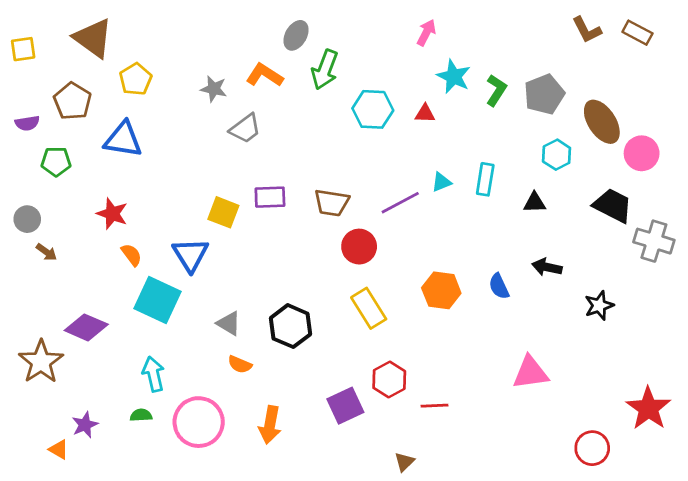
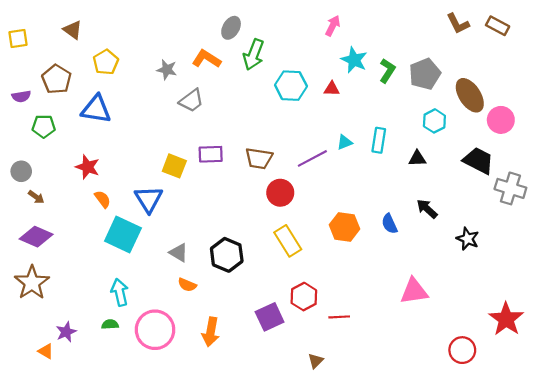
brown triangle: (93, 38) -> (73, 30), size x0.6
black arrow: (547, 267) -> (427, 209), turned 30
black star: (599, 305) -> (468, 239), turned -30
purple diamond: (86, 327) -> (36, 237), moved

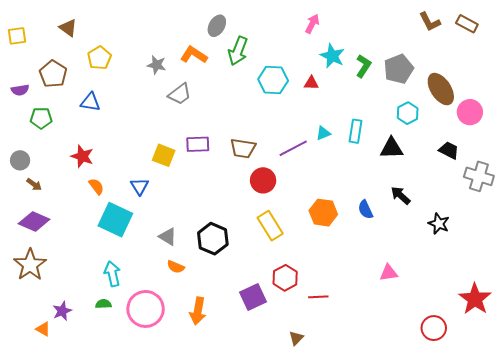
blue triangle: (96, 109) -> (90, 102), size x0.7
black triangle: (417, 158) -> (392, 148), size x1.4
black trapezoid: (478, 161) -> (449, 150), size x0.7
blue triangle: (149, 199) -> (140, 186), size x0.7
pink triangle: (414, 291) -> (389, 273), size x0.7

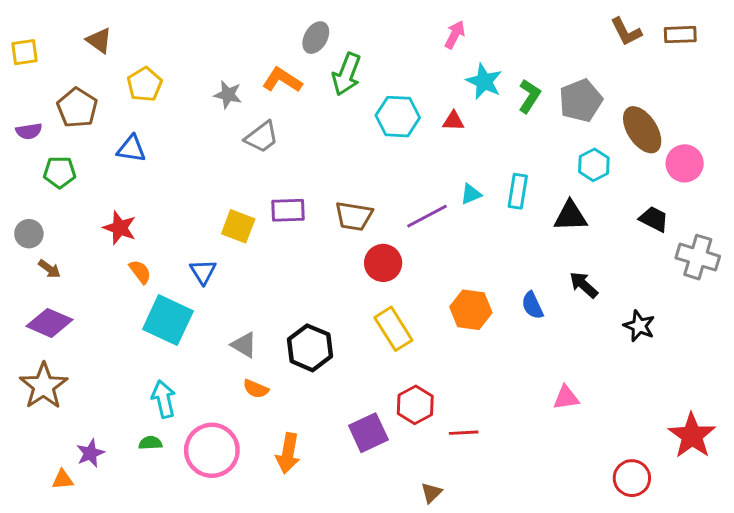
brown rectangle: (467, 24) -> (680, 35), turned -30
orange triangle: (43, 329) -> (63, 480), turned -35

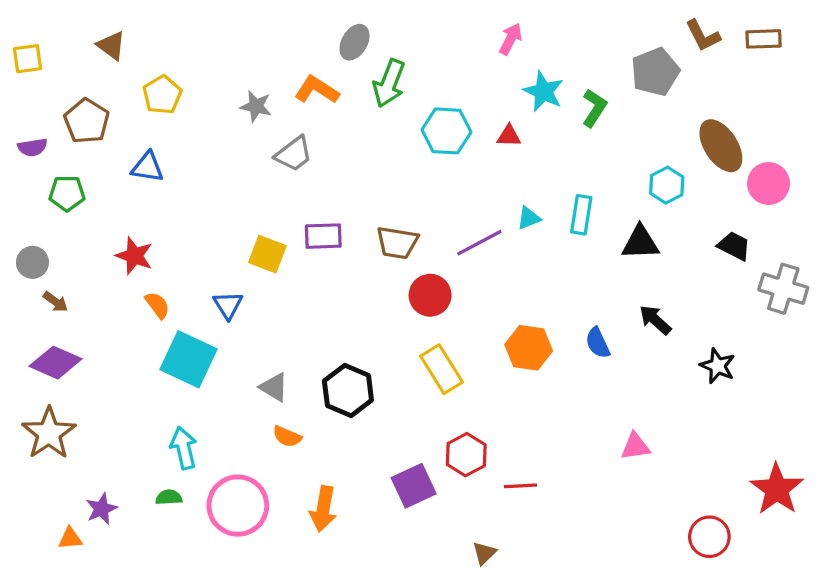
gray pentagon: (581, 100) -> (655, 72), moved

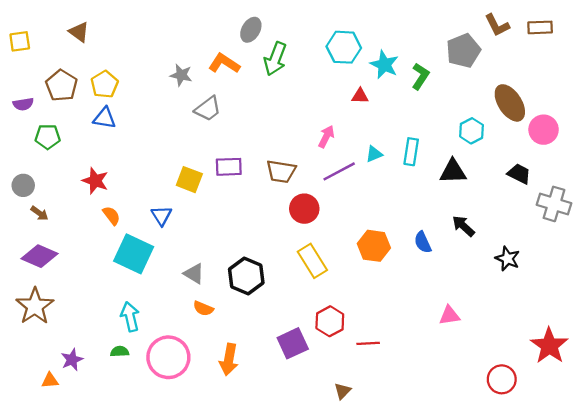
pink arrow: (511, 39) -> (326, 137), moved
yellow pentagon: (162, 95) -> (105, 84), moved
cyan hexagon: (447, 131) -> (344, 47), moved

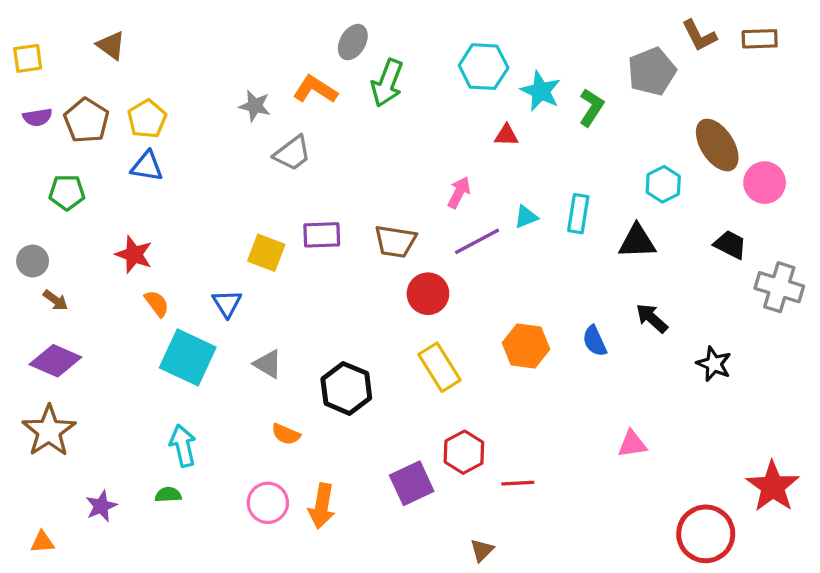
purple semicircle: (23, 104) -> (37, 117), moved
gray triangle: (194, 274) -> (268, 364), moved
pink circle: (168, 357) -> (268, 503), moved, size x0.7
red circle: (502, 379) -> (706, 534), size x1.4
orange triangle: (50, 380) -> (42, 542), moved

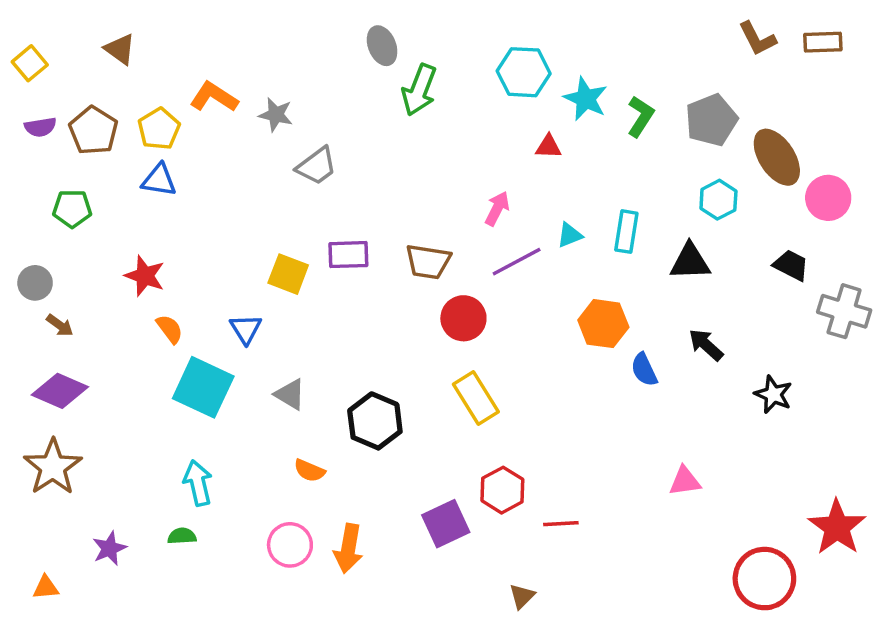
gray ellipse: (353, 42) -> (382, 46), turned -52
yellow square: (28, 58) -> (30, 63), turned -32
gray pentagon: (652, 71) -> (711, 120), moved
orange L-shape: (315, 89) -> (214, 97), moved
orange hexagon: (526, 346) -> (603, 324), moved

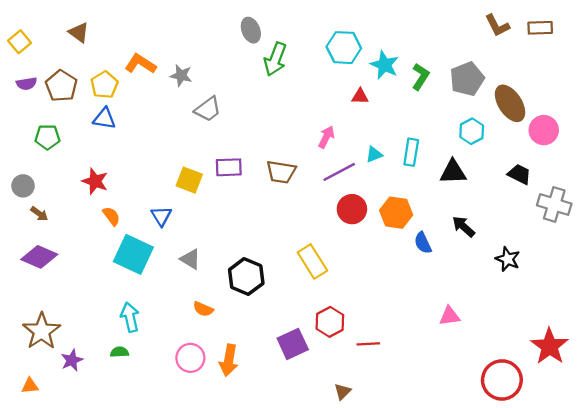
red circle: (463, 318) -> (352, 209), moved
brown star: (53, 467) -> (42, 331), moved

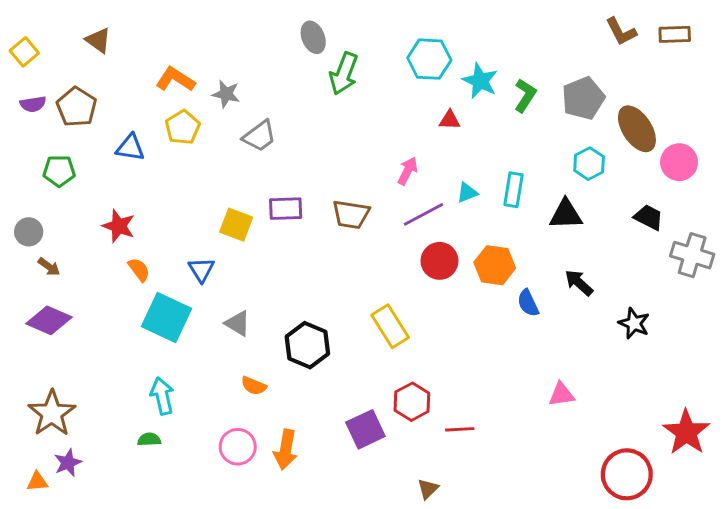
yellow pentagon: (104, 85) -> (183, 127), moved
purple star: (72, 360) -> (68, 463), moved

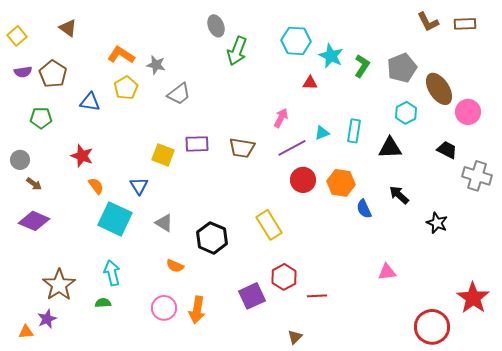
brown star: (52, 413) -> (59, 285), moved

